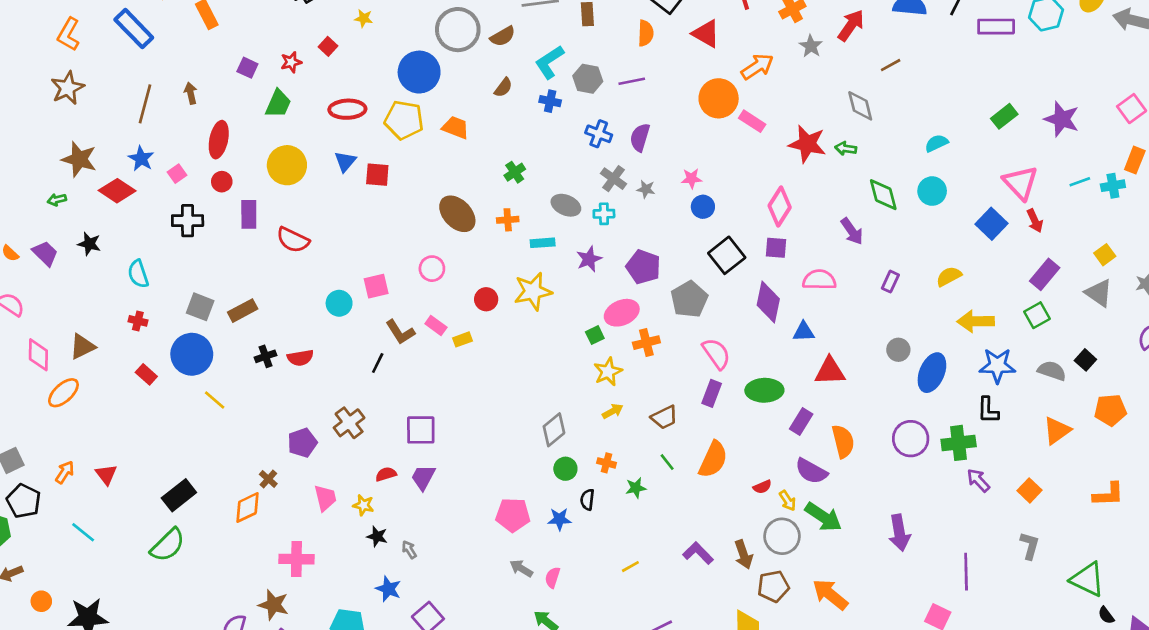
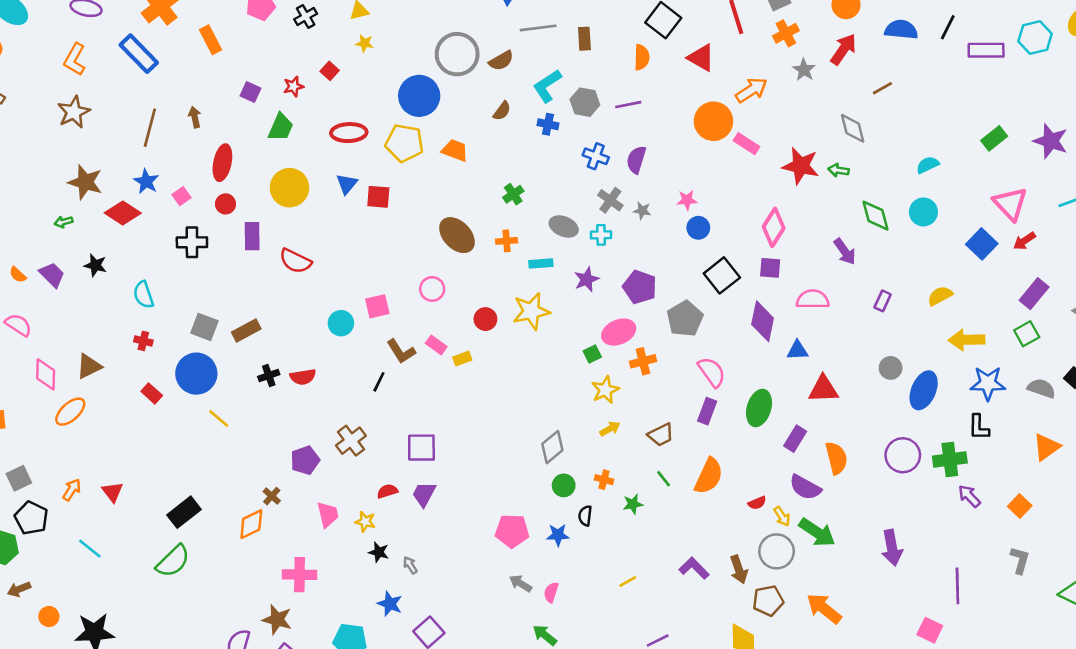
red arrow: (1035, 221) -> (1024, 241), turned 80
green ellipse: (764, 390) -> (759, 408), turned -72

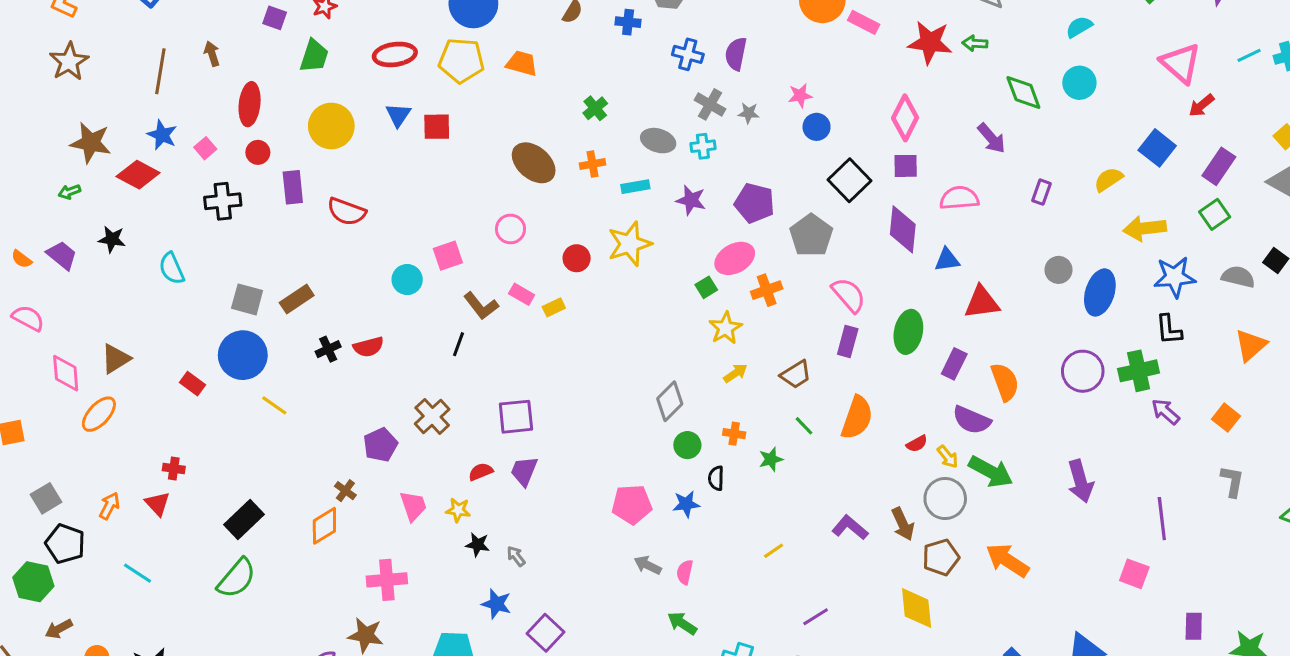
blue square: (982, 244) -> (1157, 148), moved
purple star: (587, 279) -> (691, 200), turned -30
red cross: (143, 341) -> (174, 468), moved

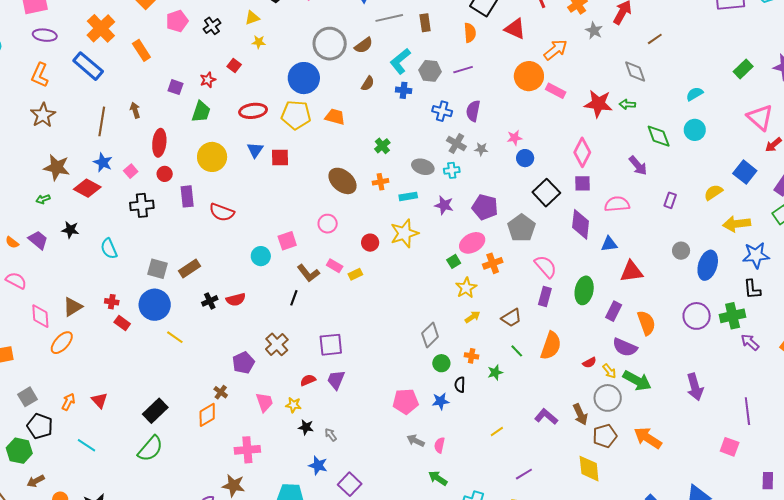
red cross: (174, 468) -> (112, 302), moved

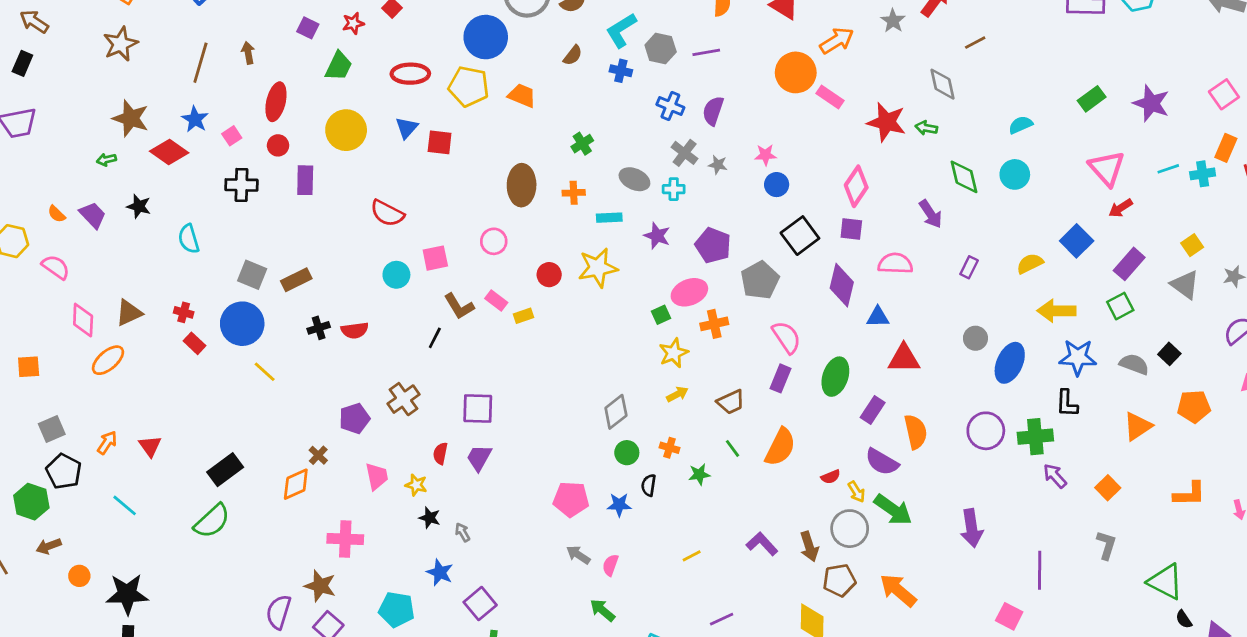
brown ellipse: (343, 181) -> (522, 185), turned 44
red semicircle: (222, 212) -> (387, 213), moved
red semicircle: (308, 380) -> (440, 453), turned -63

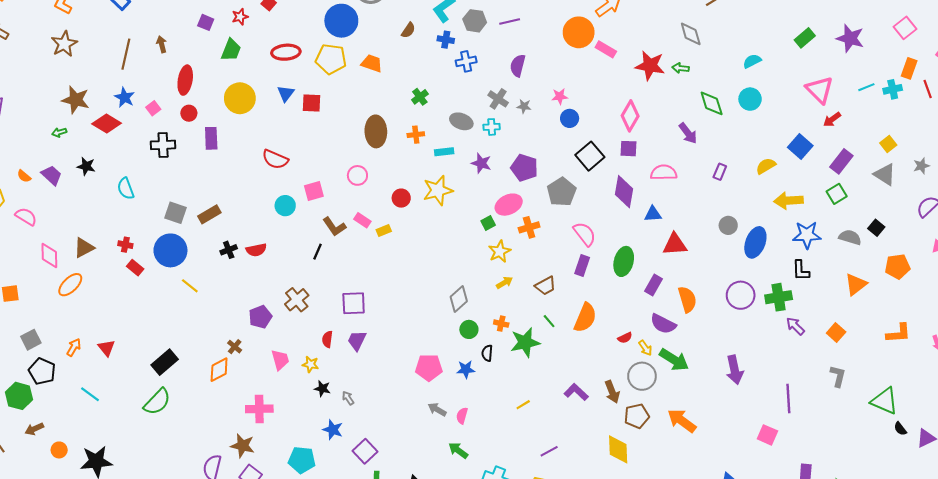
blue cross: (670, 106) -> (466, 61), moved, turned -30
green star: (699, 474) -> (525, 342), size x1.8

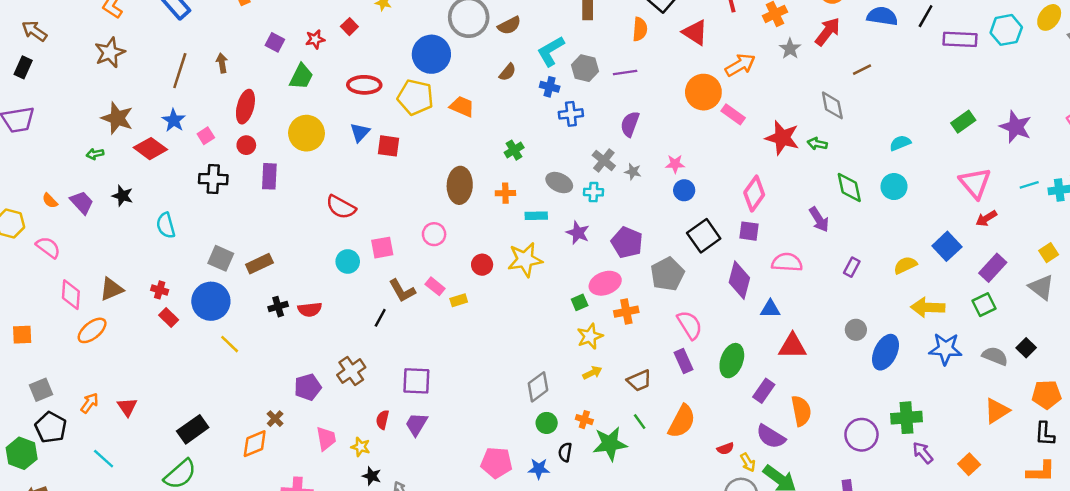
purple rectangle: (582, 266) -> (683, 361), turned -48
black L-shape: (801, 270) -> (1045, 434), moved
purple circle: (741, 295) -> (861, 435), moved

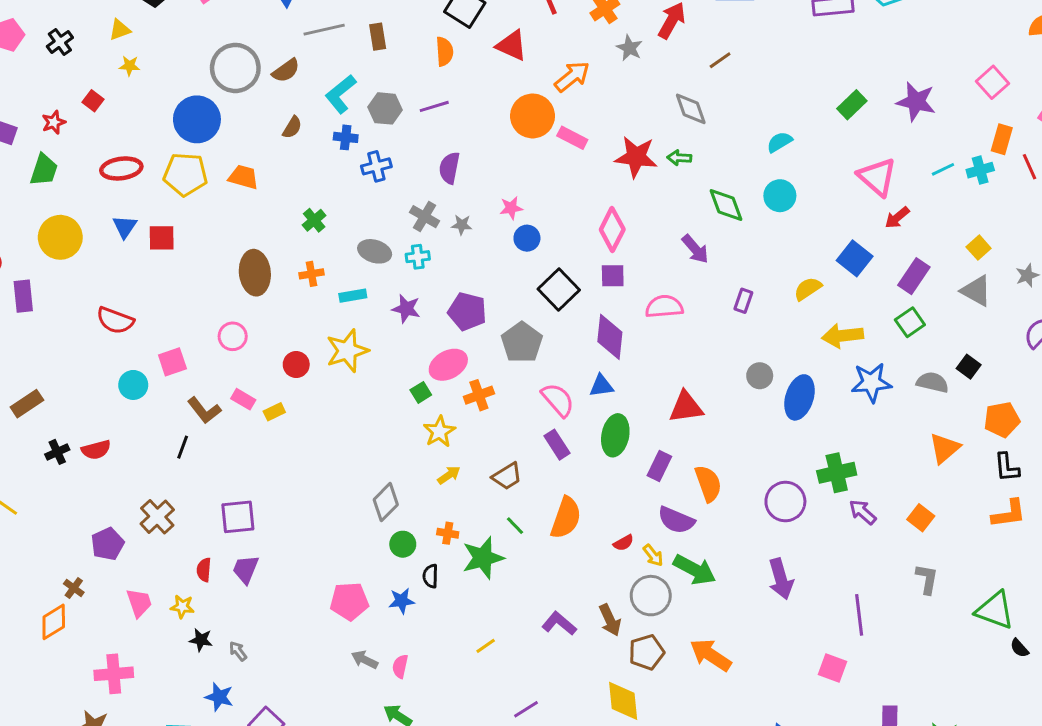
blue triangle: (770, 309) -> (601, 386), moved

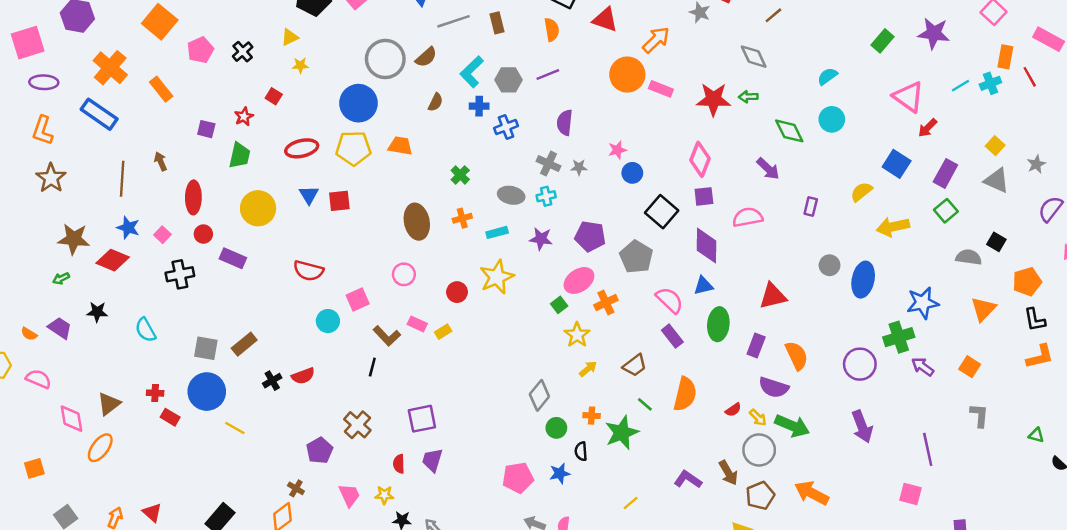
purple rectangle: (23, 296) -> (233, 258), turned -55
blue star: (871, 383) -> (923, 303), moved
green triangle: (995, 610) -> (1036, 435), size x0.5

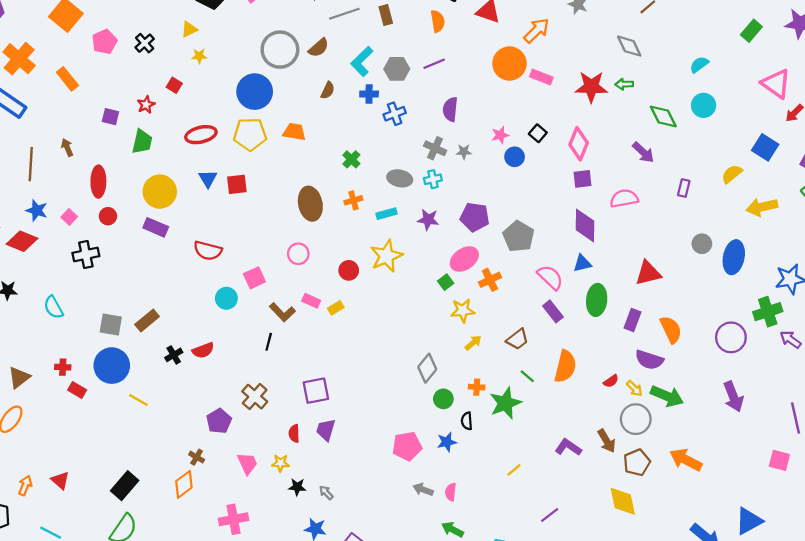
black square: (662, 212) -> (538, 133), moved, size x0.6
purple rectangle: (233, 258) -> (156, 227), moved
yellow star: (577, 335) -> (463, 311), turned 30

